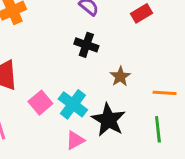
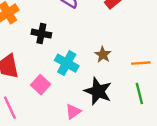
black cross: (86, 45) -> (41, 34), moved
cyan cross: (73, 104) -> (67, 63), moved

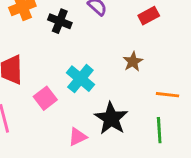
black cross: (41, 34) -> (60, 21), moved
brown star: (103, 55) -> (133, 62), moved

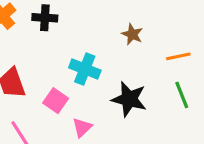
pink triangle: (78, 137) -> (82, 127), moved

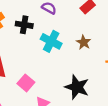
cyan cross: (85, 69) -> (51, 41), moved

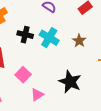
black cross: (24, 25) -> (25, 35), moved

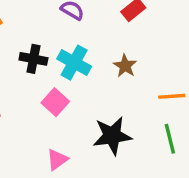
pink square: (23, 75) -> (55, 102), moved
black star: (70, 82) -> (112, 136), turned -30

